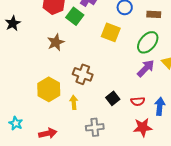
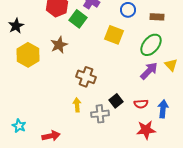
yellow hexagon: (49, 89) -> (28, 55), moved
gray cross: (95, 127) -> (100, 114), moved

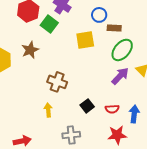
brown rectangle: (157, 17) -> (114, 28), moved
yellow square: (114, 35) -> (85, 40), turned -30
gray cross: (100, 114) -> (71, 135), moved

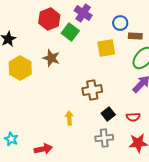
brown star: (30, 50) -> (51, 58), turned -30
brown cross: (57, 82) -> (92, 90), moved, turned -30
gray cross: (71, 135) -> (104, 138), moved

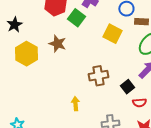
yellow square: (106, 48) -> (112, 34), turned 36
black square: (108, 114) -> (127, 87), moved

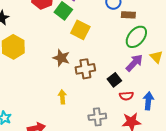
yellow square: (112, 34) -> (80, 30), moved
brown star: (57, 44) -> (61, 58), moved

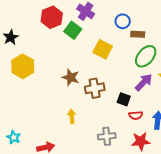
yellow square: (80, 30) -> (103, 49), moved
black square: (114, 80) -> (124, 99), turned -32

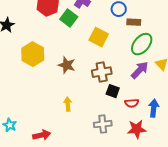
yellow hexagon: (23, 66) -> (33, 54), moved
brown cross: (95, 88) -> (102, 72), moved
black square: (124, 99) -> (113, 91), moved

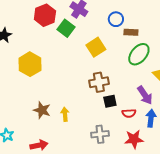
yellow square: (99, 37) -> (96, 47), turned 30
brown star: (67, 65) -> (42, 110), moved
purple arrow: (140, 70) -> (145, 95), moved, turned 102
black square: (113, 91) -> (110, 101), turned -32

